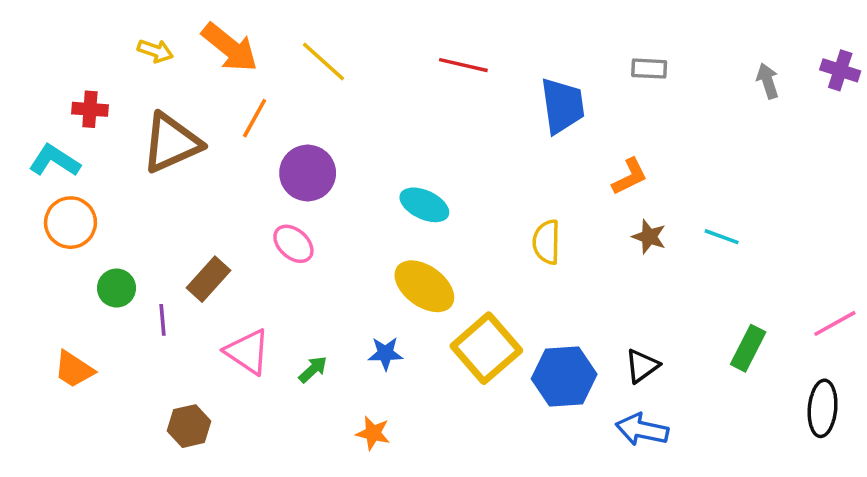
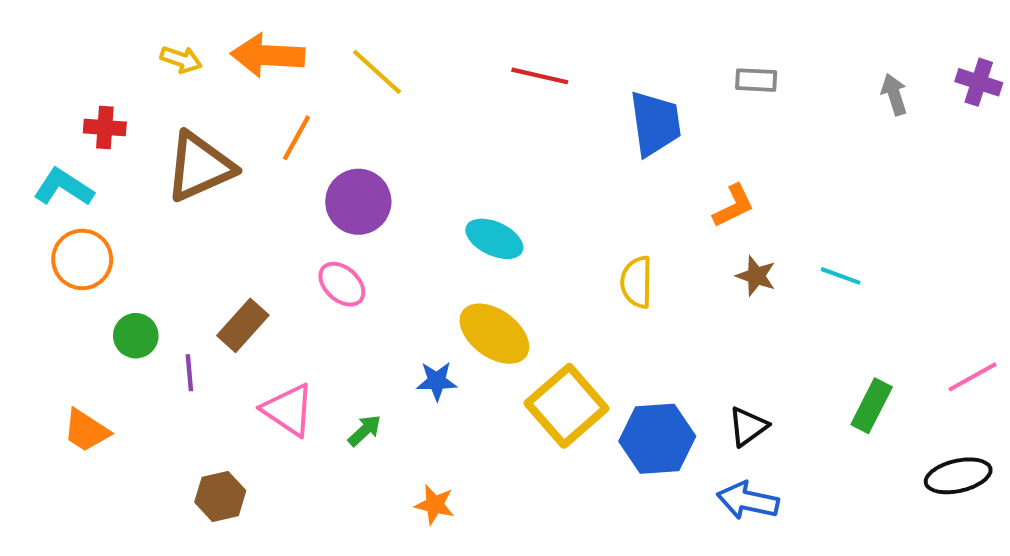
orange arrow: (230, 47) -> (268, 55), turned 144
blue star: (385, 353) -> (437, 381), moved
black ellipse: (823, 408) -> (958, 476), turned 72

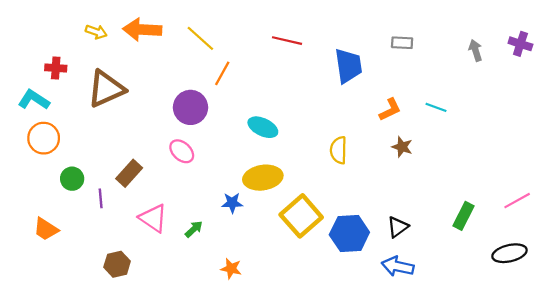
orange line: (297, 138) -> (222, 73), moved
cyan line: (841, 276) -> (436, 107), moved
yellow ellipse: (494, 334) -> (263, 178), turned -45

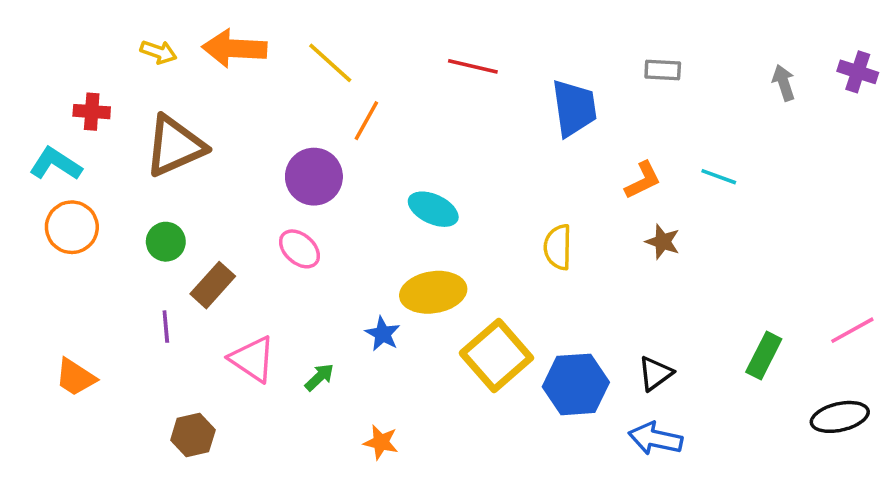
green circle: (72, 179) -> (166, 242), moved
blue star: (232, 203) -> (383, 334), turned 30

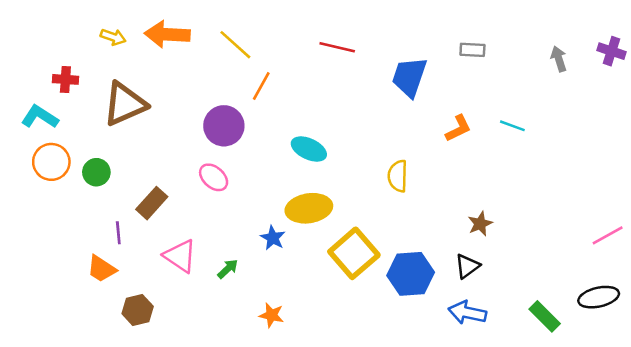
blue trapezoid: (574, 108) -> (409, 77), turned -153
green circle: (166, 242) -> (96, 172), moved
brown star: (663, 242) -> (480, 224), moved, turned 30
green rectangle: (764, 356) -> (545, 316), moved, turned -72
orange trapezoid: (75, 377) -> (102, 269), moved

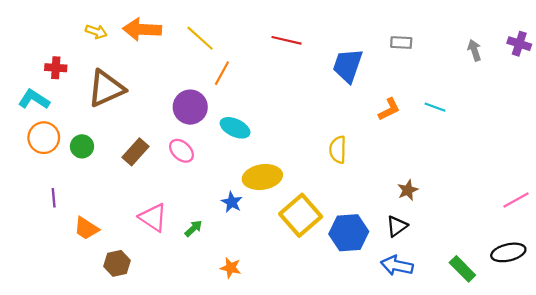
cyan ellipse: (309, 149) -> (235, 128), moved
brown rectangle: (152, 203) -> (136, 152), moved
purple line: (118, 233) -> (54, 198), moved

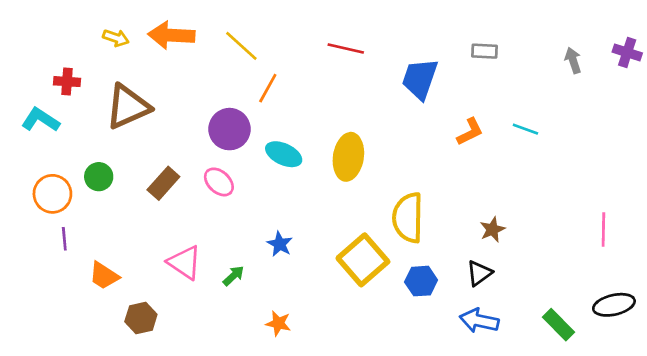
orange circle: (44, 138) -> (52, 194), moved
yellow semicircle: (338, 150) -> (408, 218), moved, size x1.5
yellow ellipse: (262, 177) -> (348, 157), moved, turned -72
pink line: (516, 200) -> (603, 230), moved, turned -60
blue hexagon: (349, 233) -> (421, 281), size x0.7

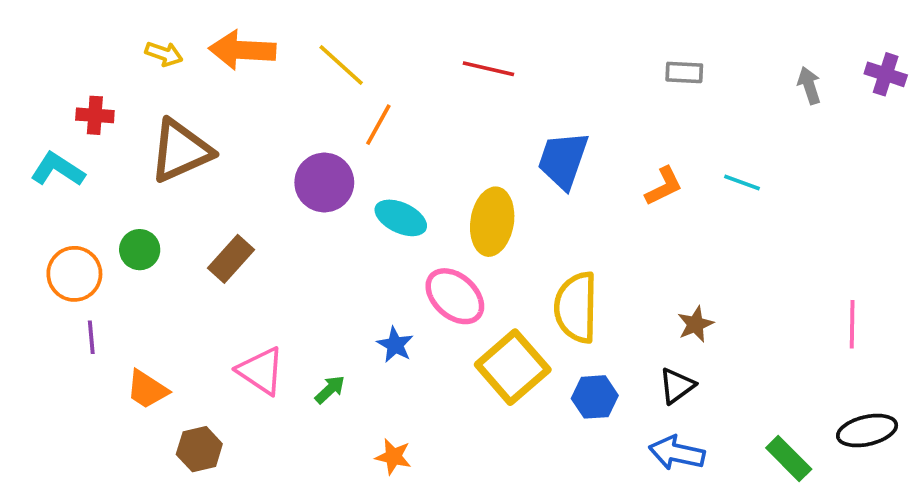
blue trapezoid: (420, 79) -> (563, 160), moved
pink ellipse: (219, 182) -> (455, 296), moved, size x1.4

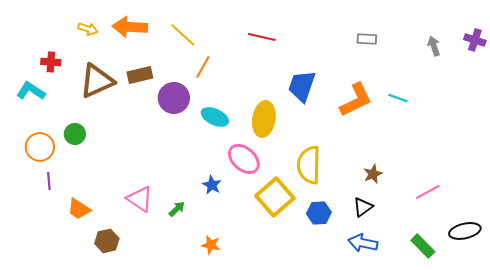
orange L-shape: (664, 186) -> (356, 100), size x1.6
brown rectangle: (231, 259) -> (140, 75), moved, turned 35
pink line: (852, 324) -> (428, 192), moved, turned 60

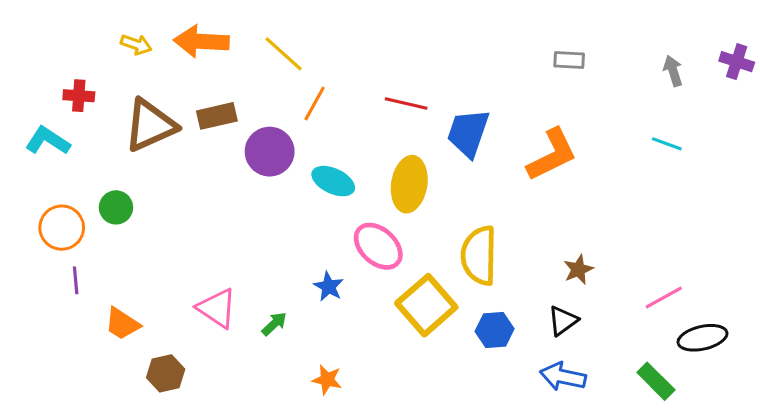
red line: (262, 37) -> (406, 103), moved
cyan line: (398, 98) -> (667, 144), moved
black ellipse: (465, 231) -> (703, 338), moved

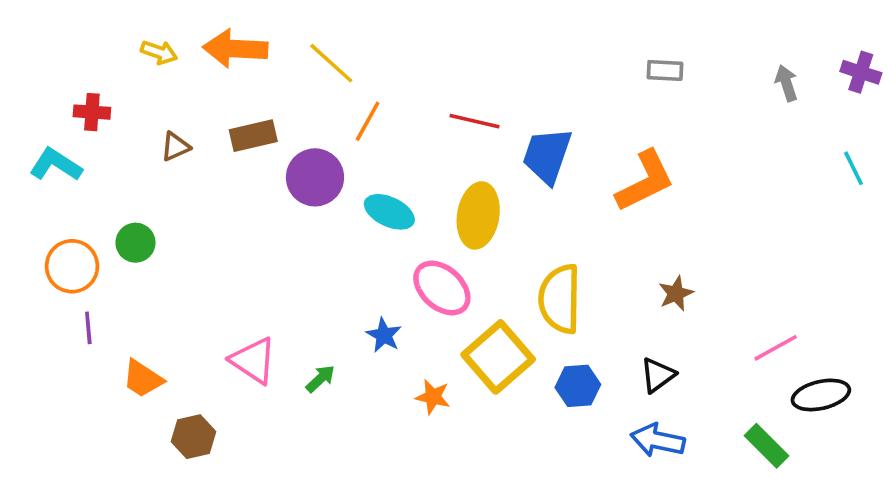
brown triangle: (150, 125) -> (175, 147), size x0.5
cyan line: (667, 144) -> (854, 168), moved, turned 44
brown star: (578, 269) -> (676, 293), moved
orange star: (327, 380) -> (433, 397), moved

